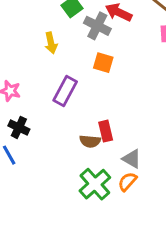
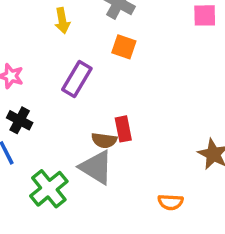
gray triangle: (132, 159) -> (96, 167), moved, size x1.5
orange semicircle: (127, 182) -> (171, 202), moved, turned -132
green cross: (95, 184) -> (49, 189), moved

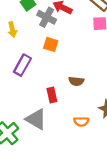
brown semicircle: (104, 140) -> (76, 81), moved
orange semicircle: (171, 202) -> (81, 122), moved

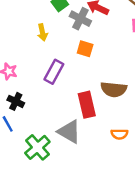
brown semicircle: (76, 81) -> (114, 89), size x1.5
red rectangle: (52, 95) -> (87, 105), size x1.5

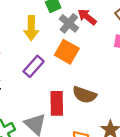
yellow arrow: (42, 32) -> (31, 28), size x1.5
orange square: (85, 49) -> (67, 52), size x1.5

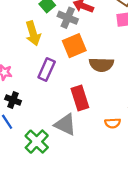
orange square: (67, 52) -> (74, 46), turned -35
brown semicircle: (85, 95) -> (101, 65), moved

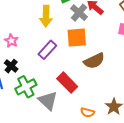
brown semicircle: (101, 65) -> (94, 61), turned -45
red rectangle: (80, 98) -> (67, 83), turned -45
green cross: (37, 142) -> (26, 87), moved

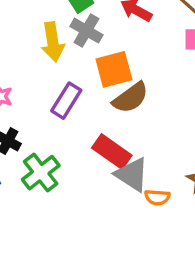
gray cross: (79, 13) -> (86, 31), moved
brown semicircle: (94, 61) -> (131, 98), moved
gray triangle: (48, 101) -> (132, 175), moved

